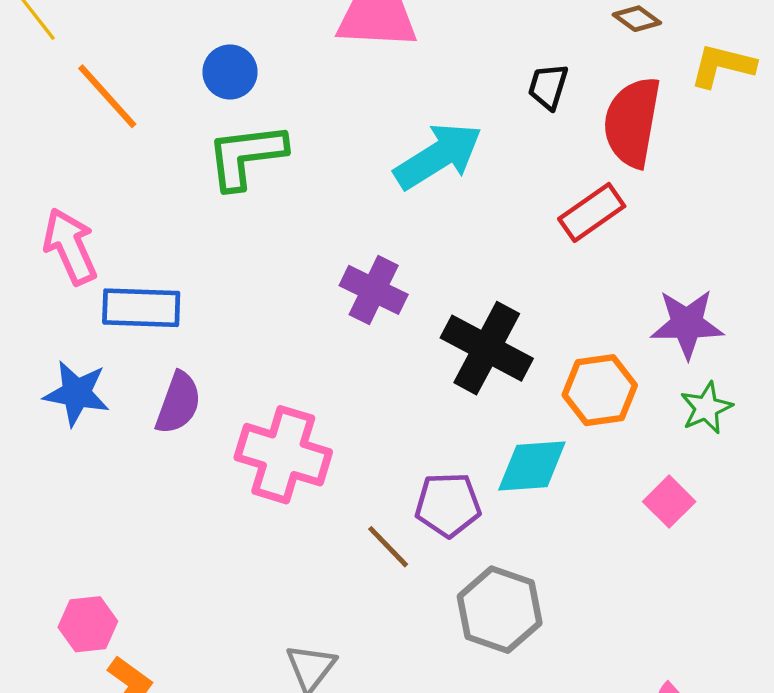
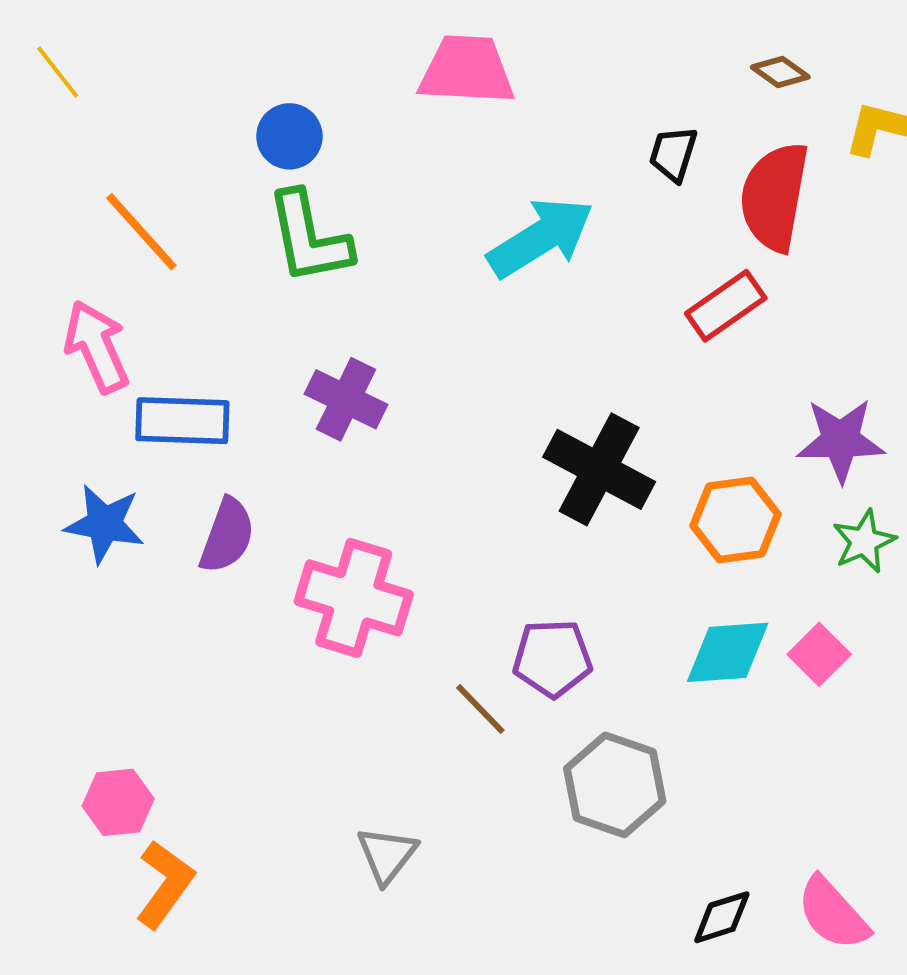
orange line: (107, 96) -> (141, 232), moved
green L-shape: (246, 156) -> (309, 238), turned -94
purple cross: (374, 290) -> (346, 399), moved
cyan diamond: (532, 466) -> (728, 652), moved

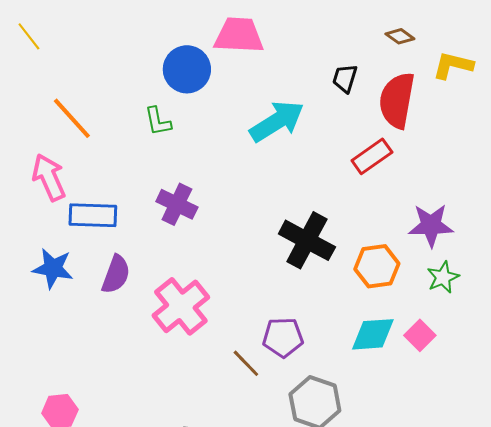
blue circle: (289, 136) -> (187, 69), moved, size x1.4
green L-shape: (309, 238) -> (158, 121), size x0.6
pink cross: (354, 598) -> (181, 306), turned 34

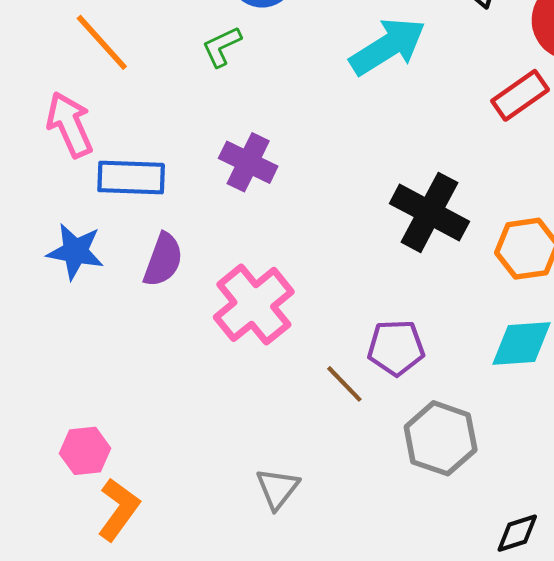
green L-shape: (158, 121) -> (222, 47), turned 76

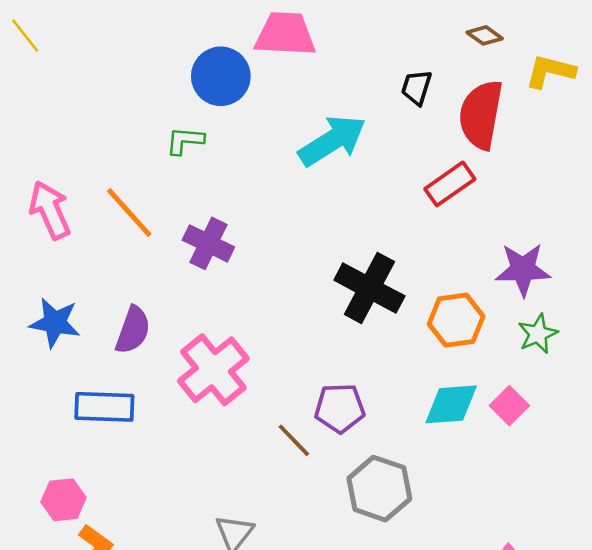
orange line: (102, 42) -> (129, 212), moved
green L-shape: (222, 47) -> (185, 141), turned 30
blue rectangle: (131, 178) -> (104, 407), moved

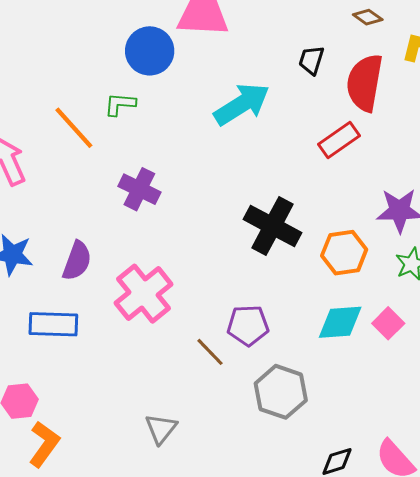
orange line: (129, 212) -> (74, 128), moved

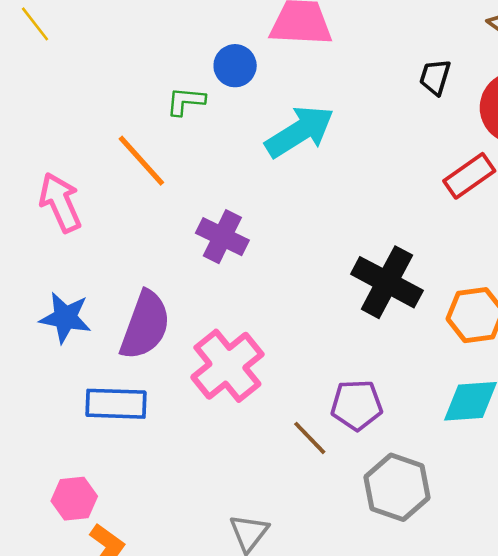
blue circle: (150, 51) -> (235, 66), size x0.7
green L-shape: (120, 104) -> (186, 101), moved
cyan arrow: (242, 104) -> (300, 132), moved
purple semicircle: (77, 261) -> (145, 325), size x1.4

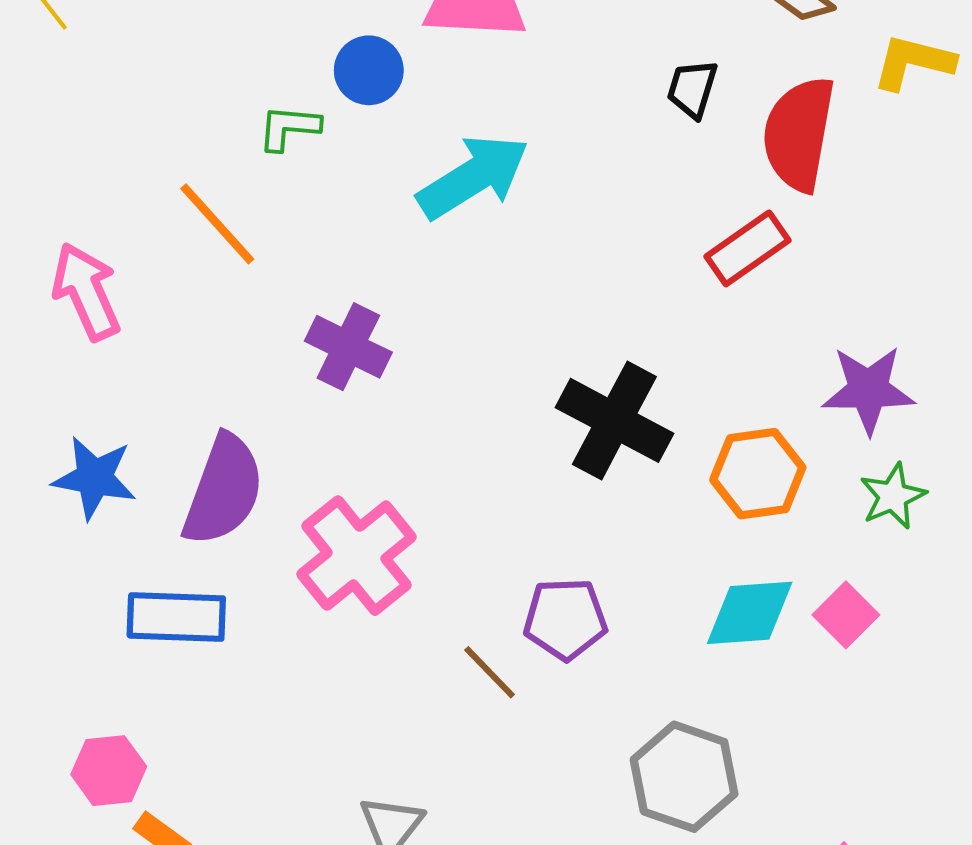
gray hexagon: (397, 487) -> (684, 777), moved

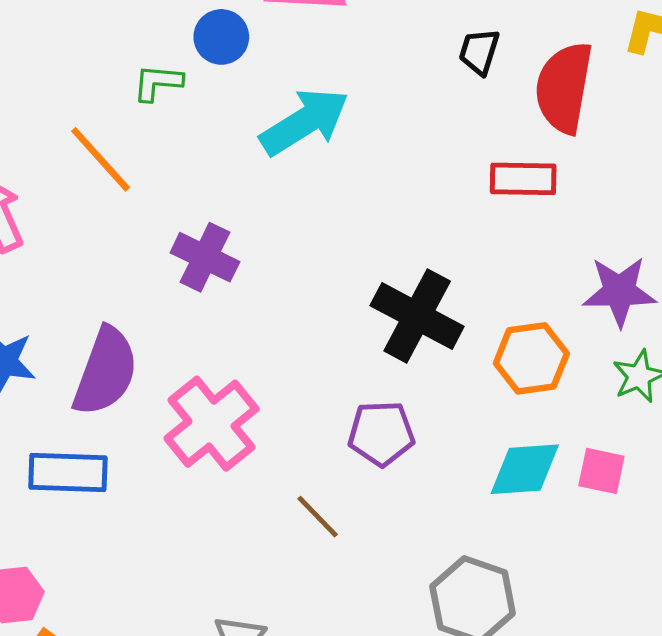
red rectangle: (748, 248) -> (523, 179), turned 36
pink square: (846, 615) -> (601, 471), turned -33
purple pentagon: (565, 619) -> (381, 433), moved

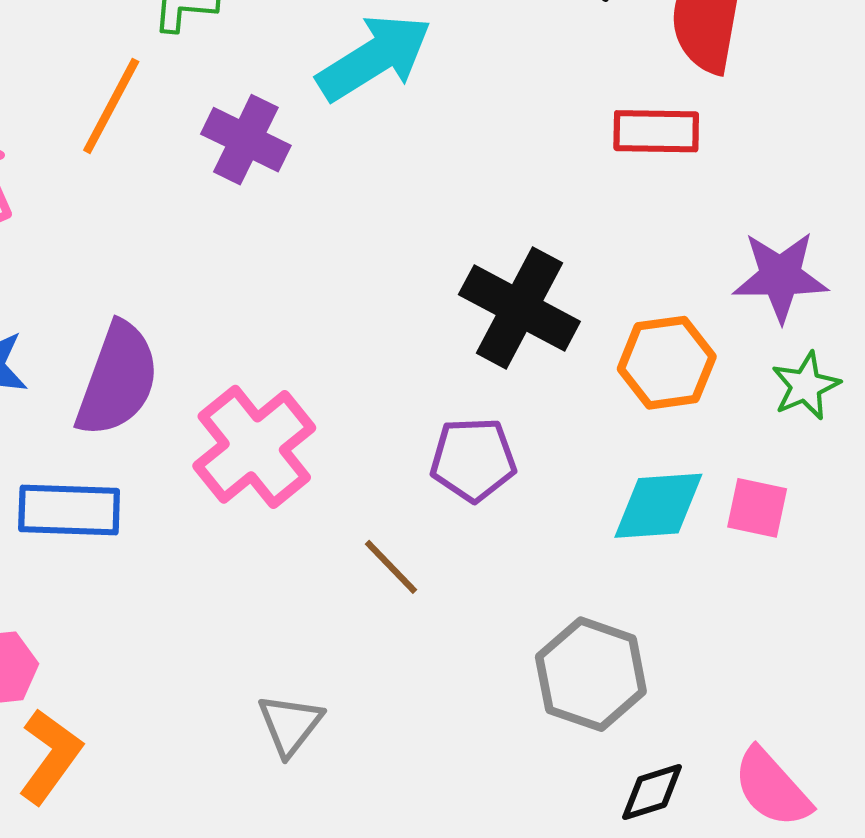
orange line: (101, 159) -> (111, 106), turned 70
purple cross: (205, 257) -> (246, 140), moved

